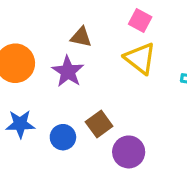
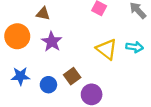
brown triangle: (81, 37) -> (43, 14), moved
yellow triangle: (140, 58) -> (107, 49), moved

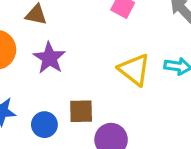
brown square: (72, 76) -> (81, 111), turned 35

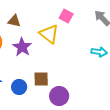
yellow triangle: (134, 70) -> (49, 34), moved

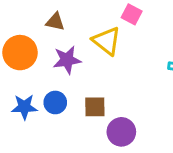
purple star: (22, 47) -> (67, 60), turned 30
blue circle: (19, 87) -> (55, 102), moved

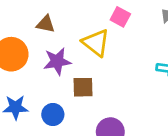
blue circle: (55, 102) -> (53, 115), moved
brown square: (95, 107) -> (83, 87), moved

